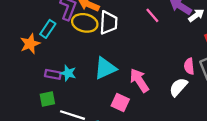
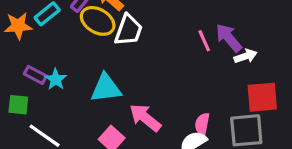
pink line: (152, 15) -> (204, 41), moved
pink semicircle: (189, 66) -> (202, 124), moved
pink arrow: (139, 80) -> (145, 118), turned -35

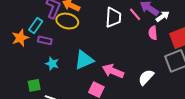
white trapezoid: (128, 30) -> (113, 17), moved
purple rectangle: (35, 75) -> (45, 40), moved
pink semicircle: (202, 124) -> (153, 33), moved

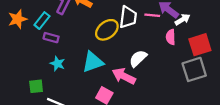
pink line: (135, 14) -> (152, 15), turned -48
yellow ellipse: (67, 21) -> (107, 30), moved, turned -55
orange star: (20, 38) -> (18, 19), moved
white semicircle: (146, 77) -> (138, 58), moved

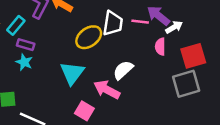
cyan triangle: (93, 62) -> (72, 73), turned -35
cyan star: (58, 64) -> (24, 62), moved

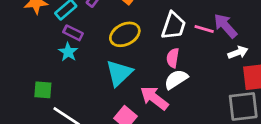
white arrow: (174, 27) -> (238, 52), moved
yellow ellipse: (89, 37) -> (125, 34), moved
pink semicircle: (160, 47) -> (173, 58), moved

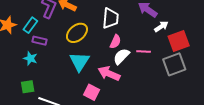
pink line: (204, 29) -> (144, 52), moved
cyan star: (68, 52) -> (30, 58), moved
pink semicircle: (173, 58) -> (115, 42), turned -152

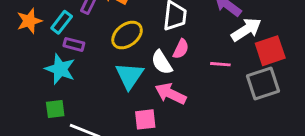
white arrow: (161, 27) -> (246, 30), size x1.5
white semicircle: (121, 56) -> (162, 62), moved, turned -78
cyan star: (30, 58) -> (60, 69), size x1.5
pink square: (92, 92) -> (145, 119), turned -35

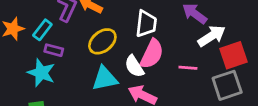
pink semicircle: (181, 49) -> (152, 54), size x1.6
cyan triangle: (129, 76) -> (105, 79), turned 44

